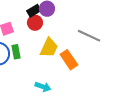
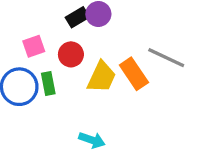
red circle: (35, 23) -> (71, 54), moved
orange rectangle: (69, 60) -> (134, 74), moved

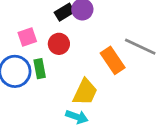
yellow trapezoid: (102, 77) -> (85, 92), moved

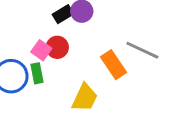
pink square: (27, 37) -> (41, 50), moved, turned -36

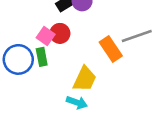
gray line: (142, 50) -> (137, 36), turned -44

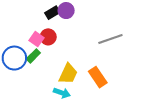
orange rectangle: (111, 49) -> (98, 77), moved
green rectangle: (42, 57) -> (33, 56), turned 56

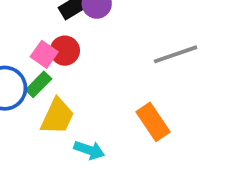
yellow trapezoid: (68, 74) -> (57, 116), moved

